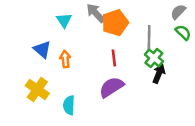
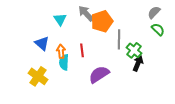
gray line: (149, 37) -> (119, 39), moved
red line: (114, 58) -> (82, 50), moved
cyan semicircle: (69, 105) -> (64, 62), moved

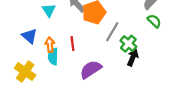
gray line: (119, 39) -> (112, 32), turned 30

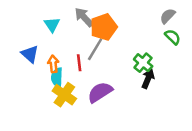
gray line: (112, 32) -> (95, 49), moved
yellow cross: (25, 72) -> (64, 95), moved

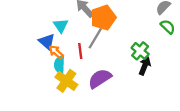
cyan triangle: (52, 25) -> (61, 26), moved
blue triangle: (30, 54) -> (47, 42), moved
orange arrow: (53, 64) -> (56, 52), turned -42

